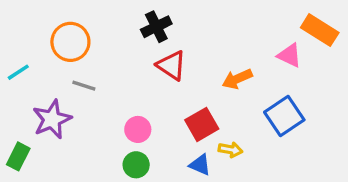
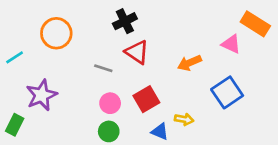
gray line: (84, 86) -> (103, 68), moved
red square: (202, 124) -> (146, 99), moved

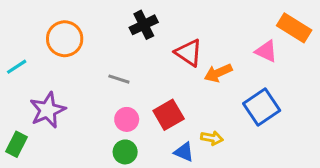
red triangle: (137, 52) -> (189, 53), moved

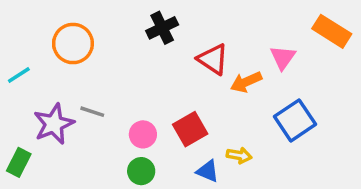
pink triangle: (266, 51) -> (283, 57), moved, turned 40
gray line: (119, 79) -> (92, 112), moved

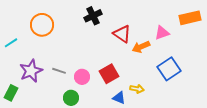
orange rectangle: (332, 31) -> (190, 18), turned -45
pink triangle: (283, 57) -> (162, 33), turned 35
gray line: (92, 112) -> (59, 71), moved
green circle: (141, 171) -> (71, 98), moved

